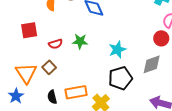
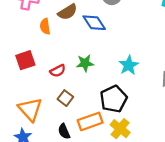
brown square: (49, 67) -> (65, 98), moved
black pentagon: (120, 78) -> (114, 99), moved

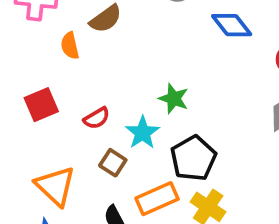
blue diamond: (94, 23) -> (232, 25), moved
green star: (85, 63) -> (174, 99), moved, turned 30
cyan star: (129, 65) -> (143, 133), moved

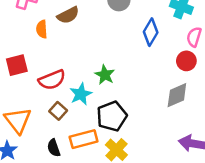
blue diamond: (232, 25) -> (151, 32), turned 60
red semicircle: (97, 118) -> (52, 80), size x1.5

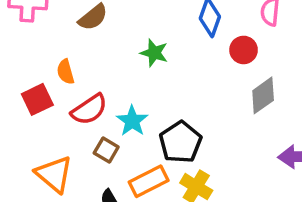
orange semicircle: (42, 29) -> (65, 72), moved
red circle: (186, 61) -> (244, 50), moved
green star: (105, 75) -> (154, 53), moved

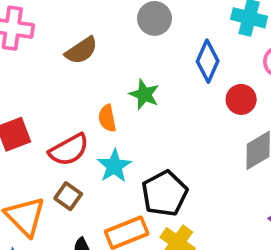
orange semicircle: (65, 72) -> (107, 118), moved
brown square: (106, 150) -> (68, 196), moved

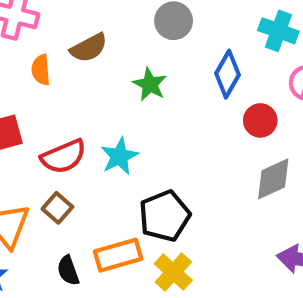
green star: (144, 94) -> (150, 84), moved
orange semicircle: (107, 118) -> (41, 70), moved
cyan star: (114, 166) -> (119, 156), moved

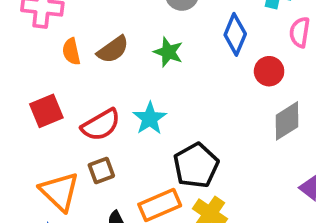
brown semicircle: (89, 48) -> (113, 50), moved
brown square: (57, 208) -> (101, 170), turned 36

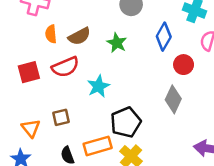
gray diamond: (287, 121) -> (173, 99), moved, turned -40
red semicircle: (101, 125) -> (65, 67), moved
orange triangle: (60, 191) -> (31, 128), size x0.7

